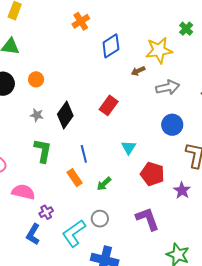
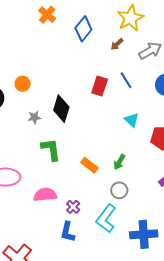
blue line: (84, 154) -> (126, 80), moved
gray circle: (100, 219) -> (119, 190), moved

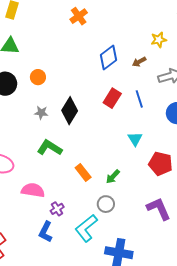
yellow star: (130, 18) -> (159, 40), size x0.6
blue diamond: (83, 29) -> (108, 57), moved
green L-shape: (51, 149) -> (50, 148), turned -65

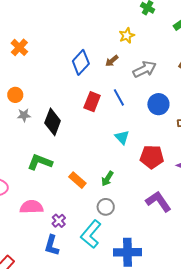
orange cross: (79, 16) -> (19, 47), moved
gray star: (41, 113) -> (24, 115), moved

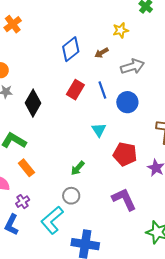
blue circle: (158, 104) -> (127, 102), moved
orange rectangle: (77, 180) -> (26, 168), moved

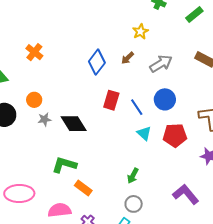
blue line: (102, 90) -> (137, 107), moved
black diamond: (33, 103) -> (74, 124), turned -48
red pentagon: (125, 154) -> (175, 135), moved

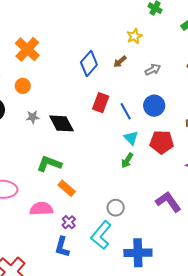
orange cross: (34, 52) -> (27, 49), size x1.4
gray arrow: (161, 64) -> (153, 70), size x0.7
orange circle: (34, 100) -> (23, 86), moved
green arrow: (133, 176) -> (127, 160), moved

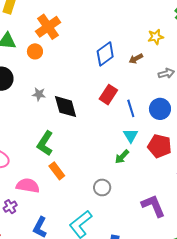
orange circle: (23, 86) -> (35, 51), moved
green L-shape: (49, 164) -> (45, 143), turned -90
gray circle: (116, 208) -> (102, 187), moved
purple cross: (69, 222) -> (10, 207), moved

